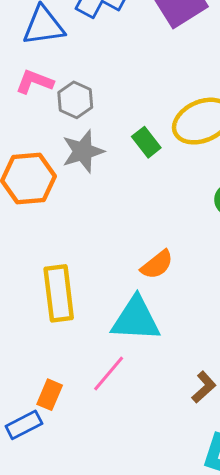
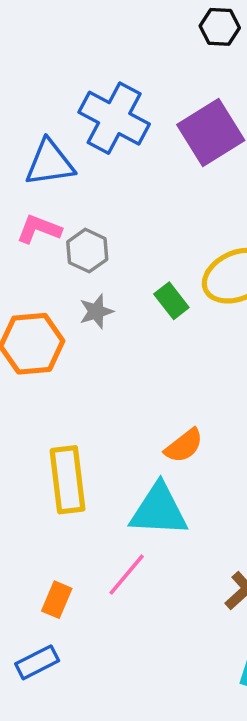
gray star: (83, 151) -> (96, 311), size x0.7
blue rectangle: (24, 425) -> (37, 662), moved

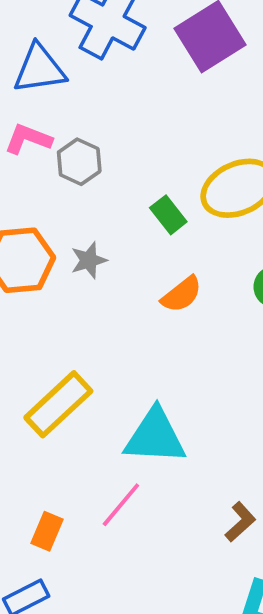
gray star: (96, 311) -> (89, 260), moved
orange semicircle: (184, 446) -> (182, 294), moved
yellow rectangle: (68, 480) -> (58, 404), turned 54

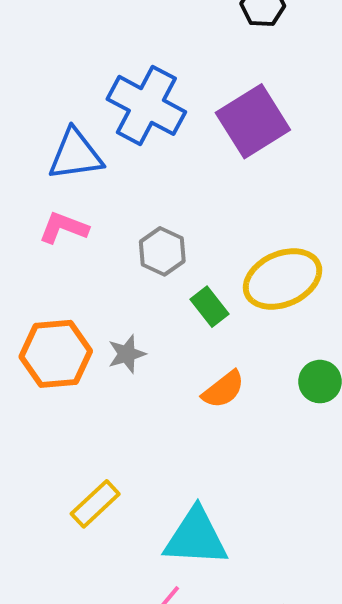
gray hexagon: (79, 162) -> (162, 251), moved
yellow rectangle: (58, 404) -> (95, 504), size x0.7

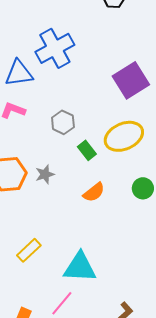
blue cross: (146, 105) -> (55, 48), turned 33
purple square: (253, 121) -> (131, 80), moved

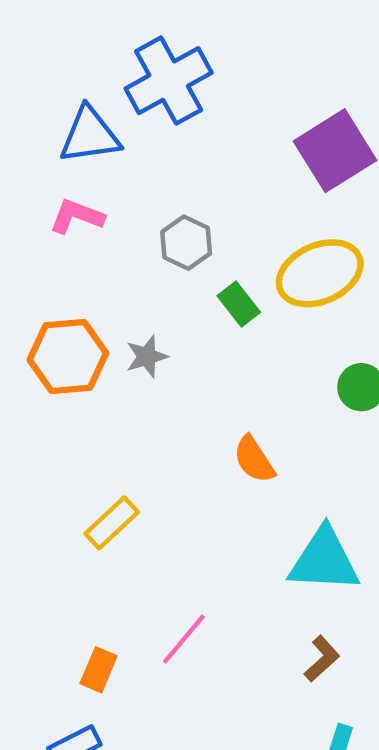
orange semicircle: (94, 192) -> (254, 459), moved, turned 95
cyan triangle: (80, 267) -> (324, 560), moved

